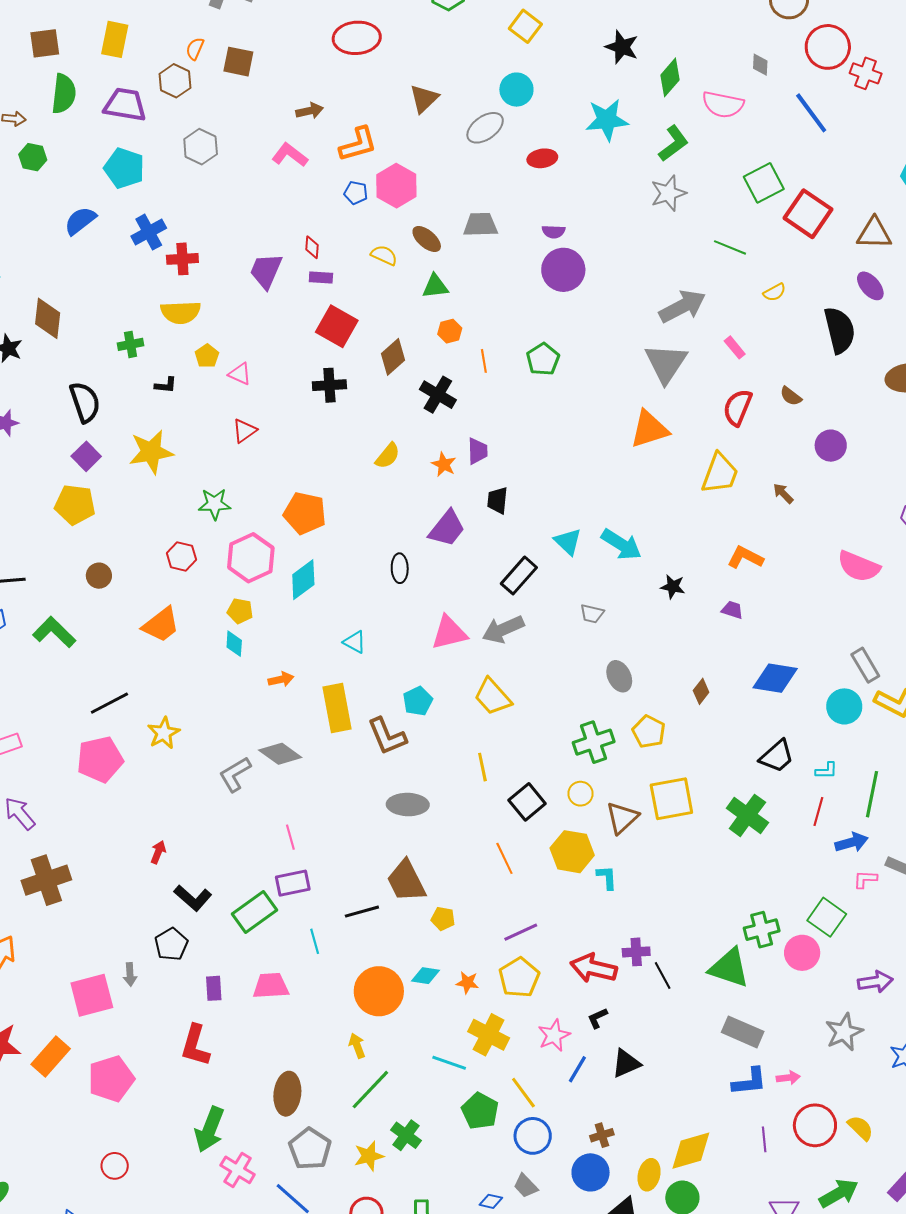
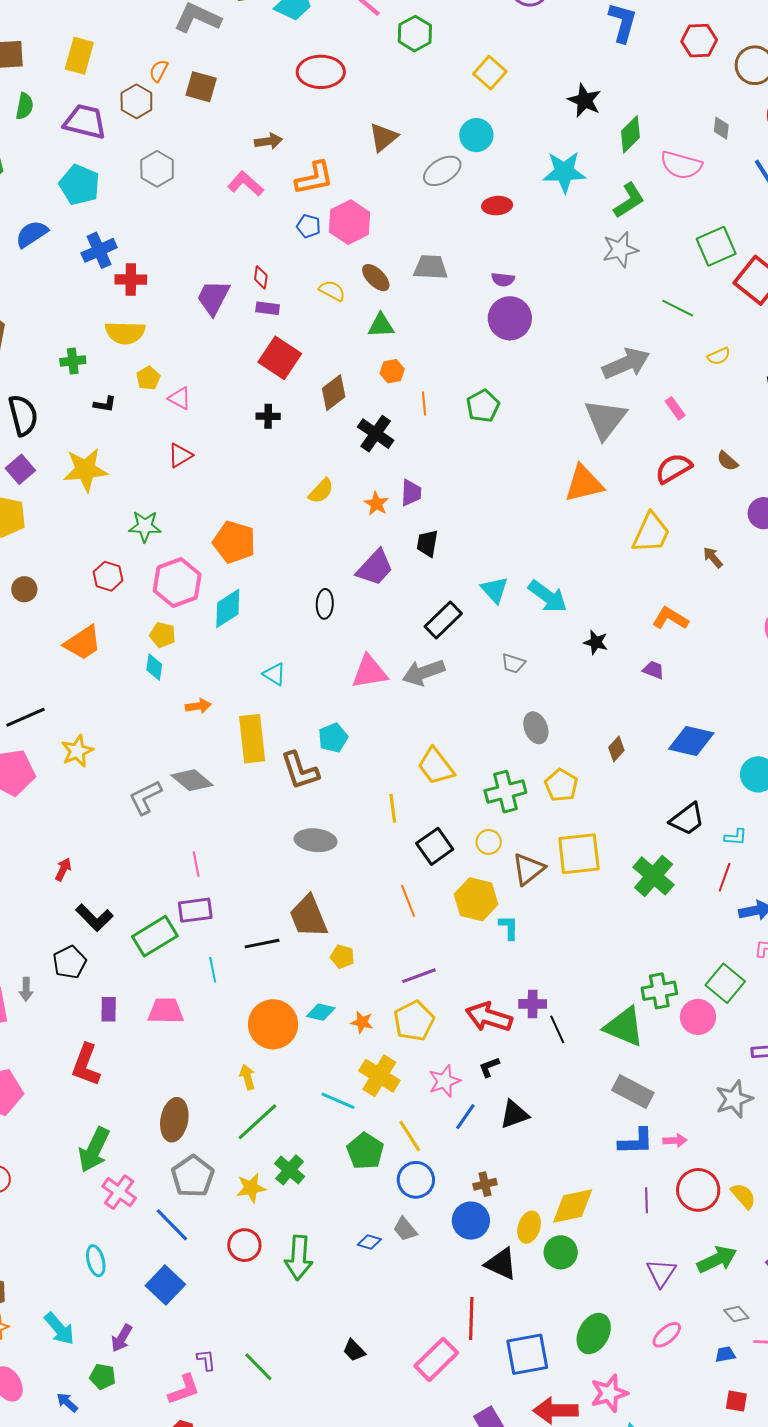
green semicircle: (64, 94) -> (25, 106), size x0.7
black cross: (329, 385) -> (268, 416), size x0.7
red semicircle: (738, 407) -> (674, 468), turned 33
yellow trapezoid: (493, 697) -> (436, 766), moved

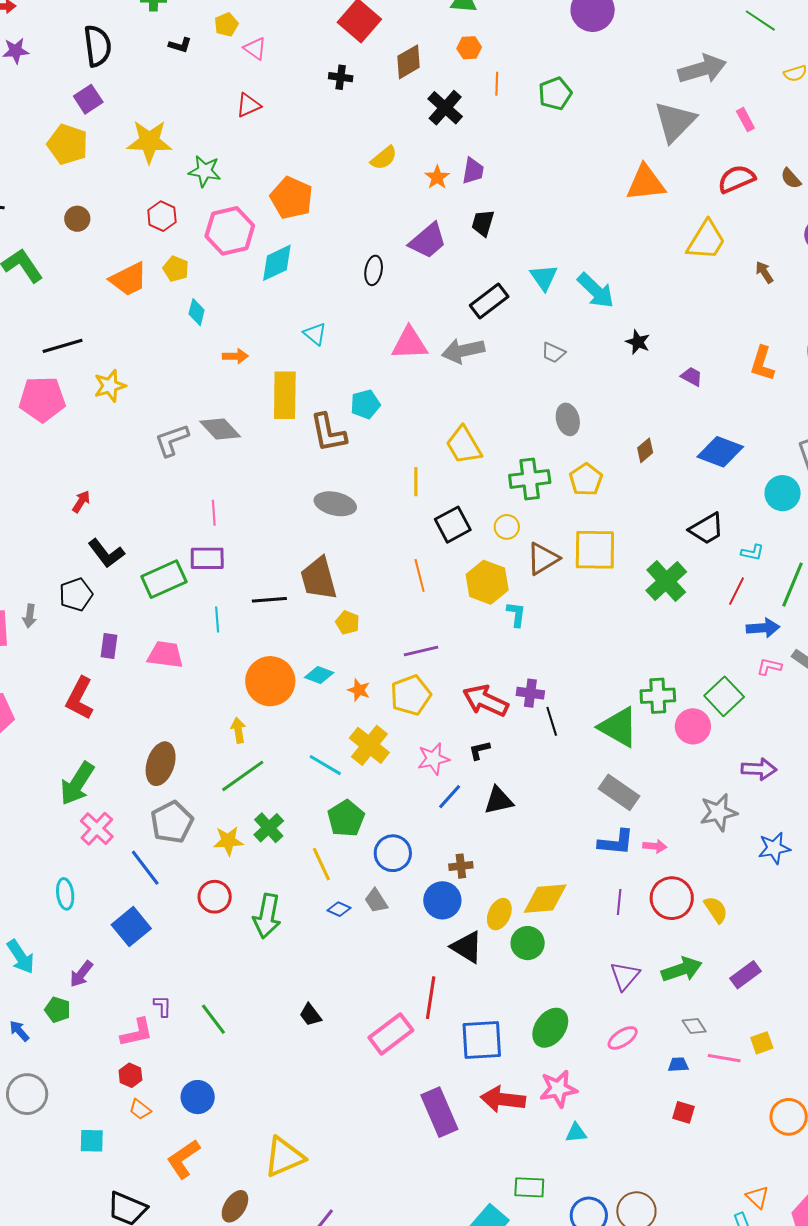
yellow star: (85, 470) -> (149, 142), moved
orange L-shape: (670, 618) -> (762, 363), moved, turned -111
yellow pentagon: (162, 635) -> (176, 269), moved
yellow line: (410, 1136) -> (321, 864), moved

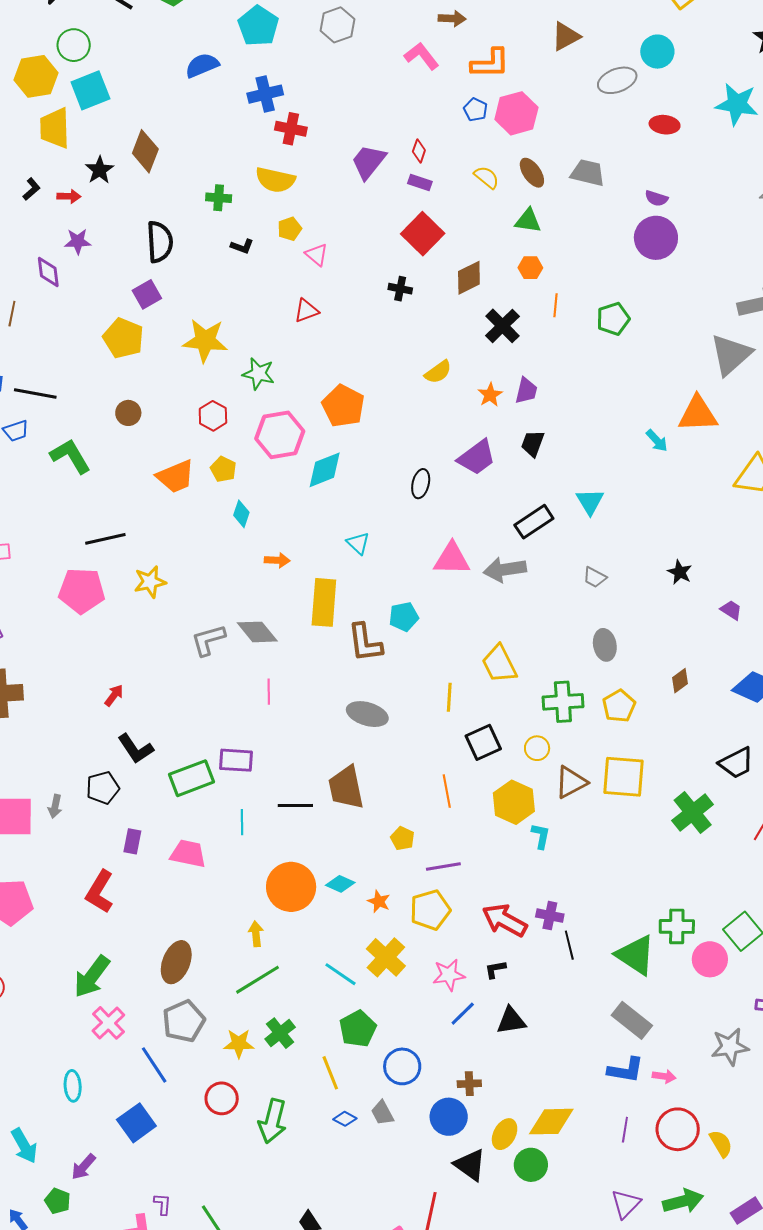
cyan arrow: (596, 291) -> (657, 441), moved, size x0.6
pink line: (214, 513) -> (269, 692), moved
yellow pentagon: (348, 623) -> (402, 838), moved

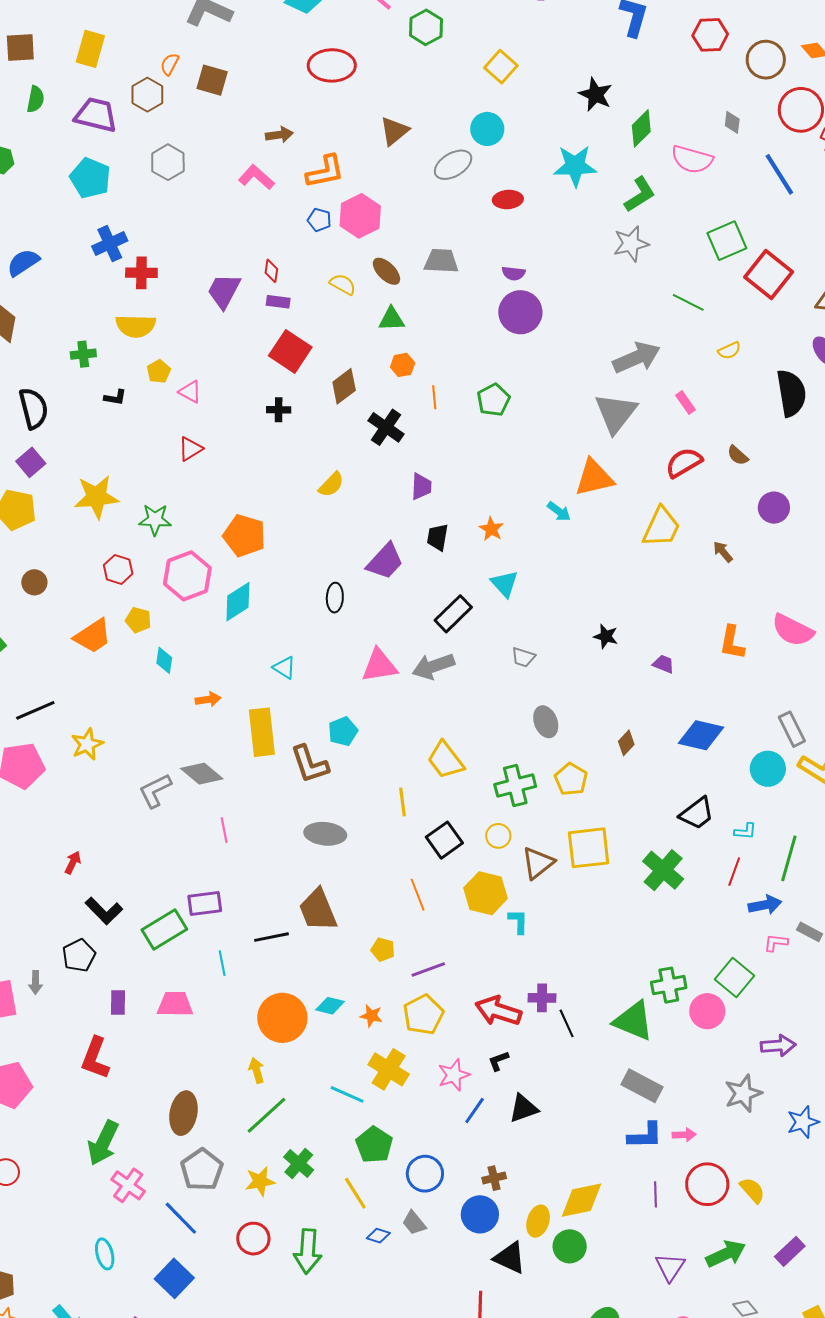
blue semicircle: (202, 65) -> (23, 263), moved
orange star: (490, 395) -> (491, 529), moved

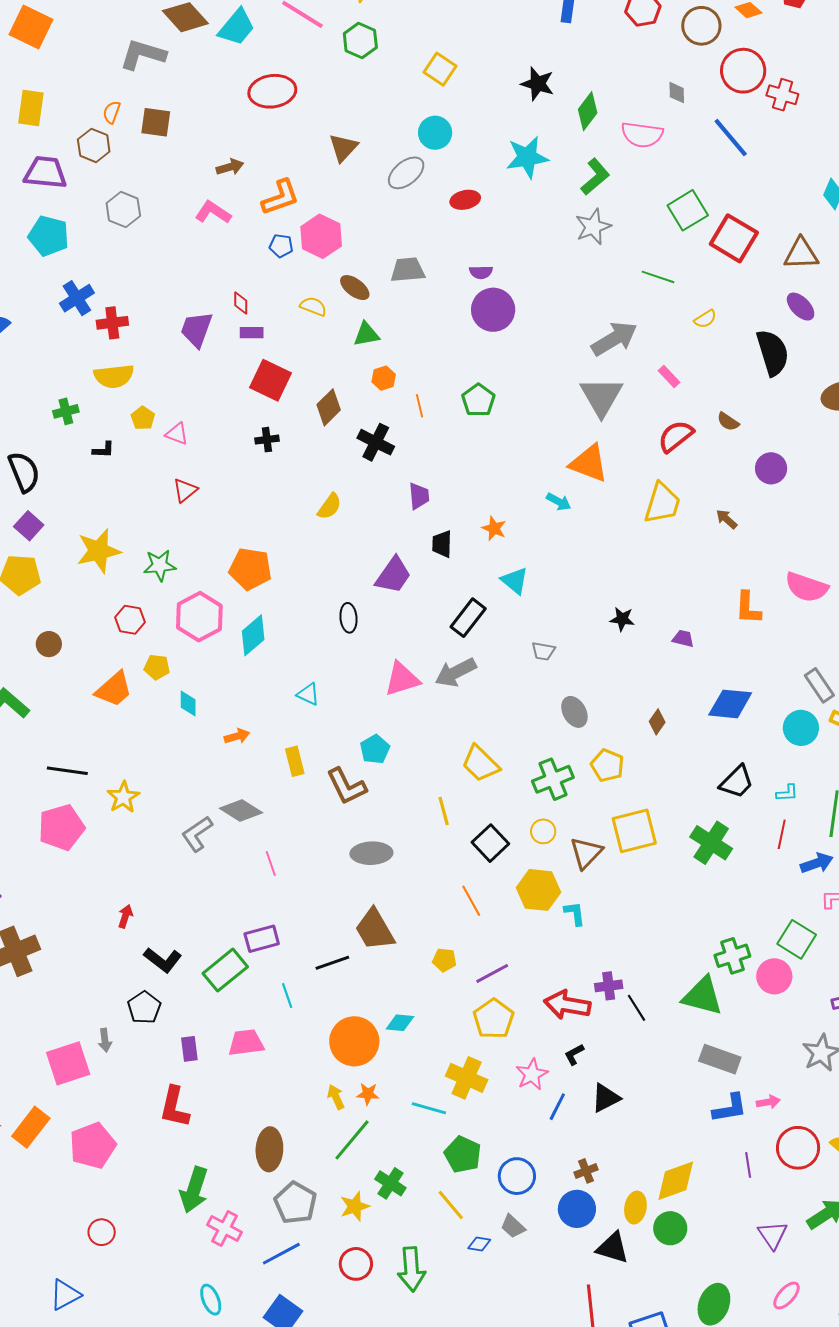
orange triangle: (594, 478) -> (589, 463), turned 42
black line: (35, 710) -> (67, 771), turned 39
yellow rectangle: (262, 732) -> (295, 761), size x0.6
orange star: (371, 1016) -> (368, 1094), moved
blue line: (181, 1218) -> (281, 1254), turned -66

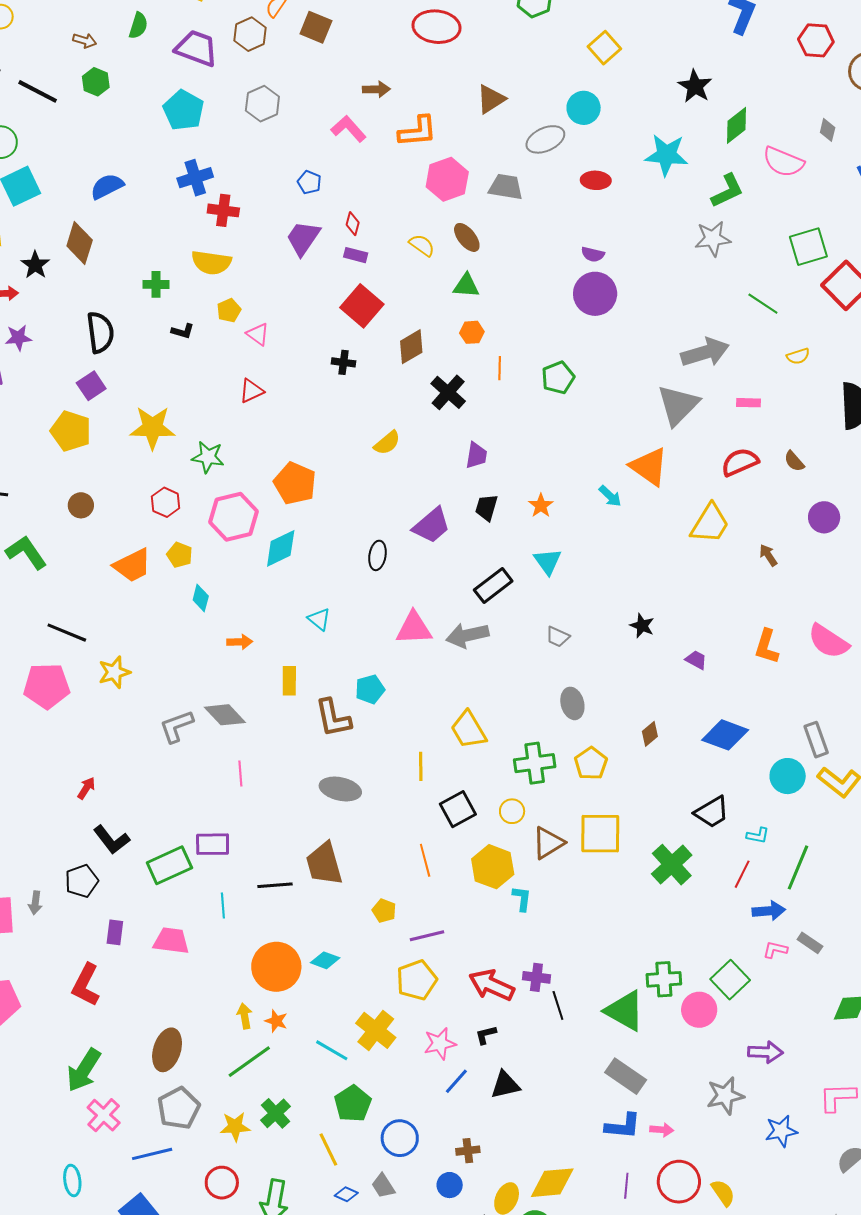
blue pentagon: (281, 246) -> (309, 182), moved
gray trapezoid: (408, 270) -> (506, 187), moved
pink rectangle: (669, 376) -> (749, 403), turned -60
blue circle: (577, 1209) -> (450, 1185), size x0.7

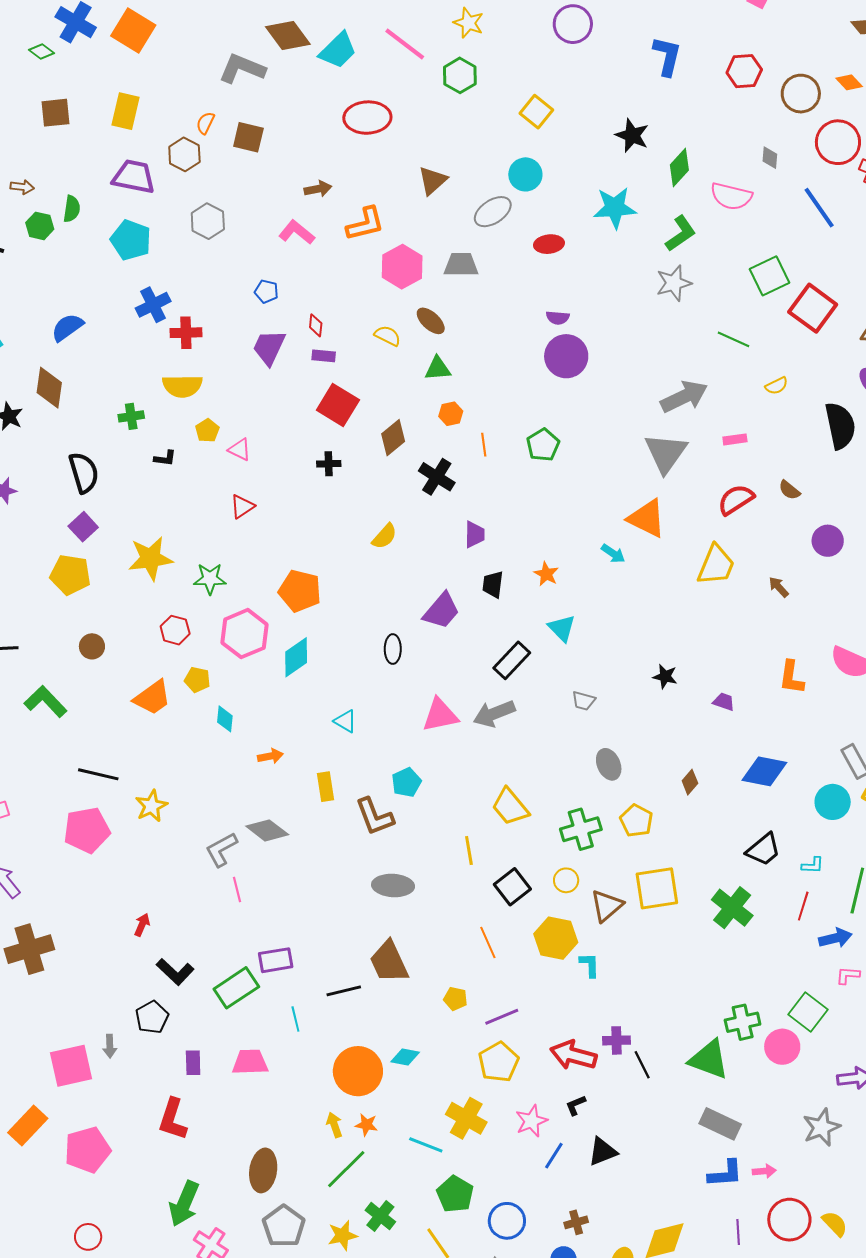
green semicircle: (138, 26) -> (72, 209), moved
pink line: (240, 774) -> (237, 890), moved

